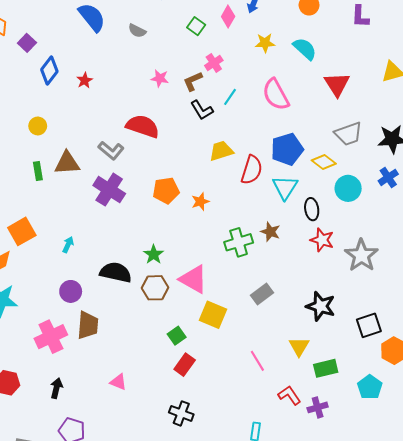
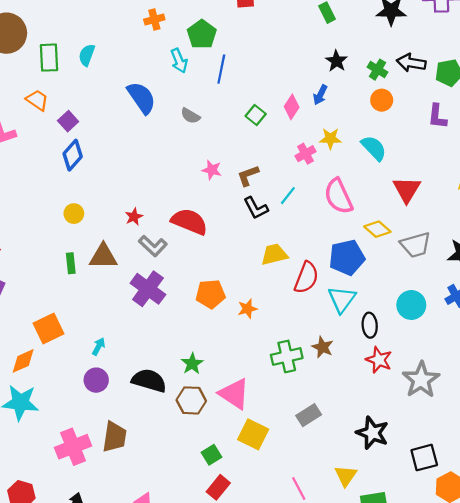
pink cross: (214, 63) -> (306, 154), moved
blue diamond: (49, 71) -> (73, 155), moved
red star: (85, 80) -> (134, 217), moved
yellow diamond: (324, 162) -> (377, 229), moved
purple circle: (71, 291) -> (96, 380), moved

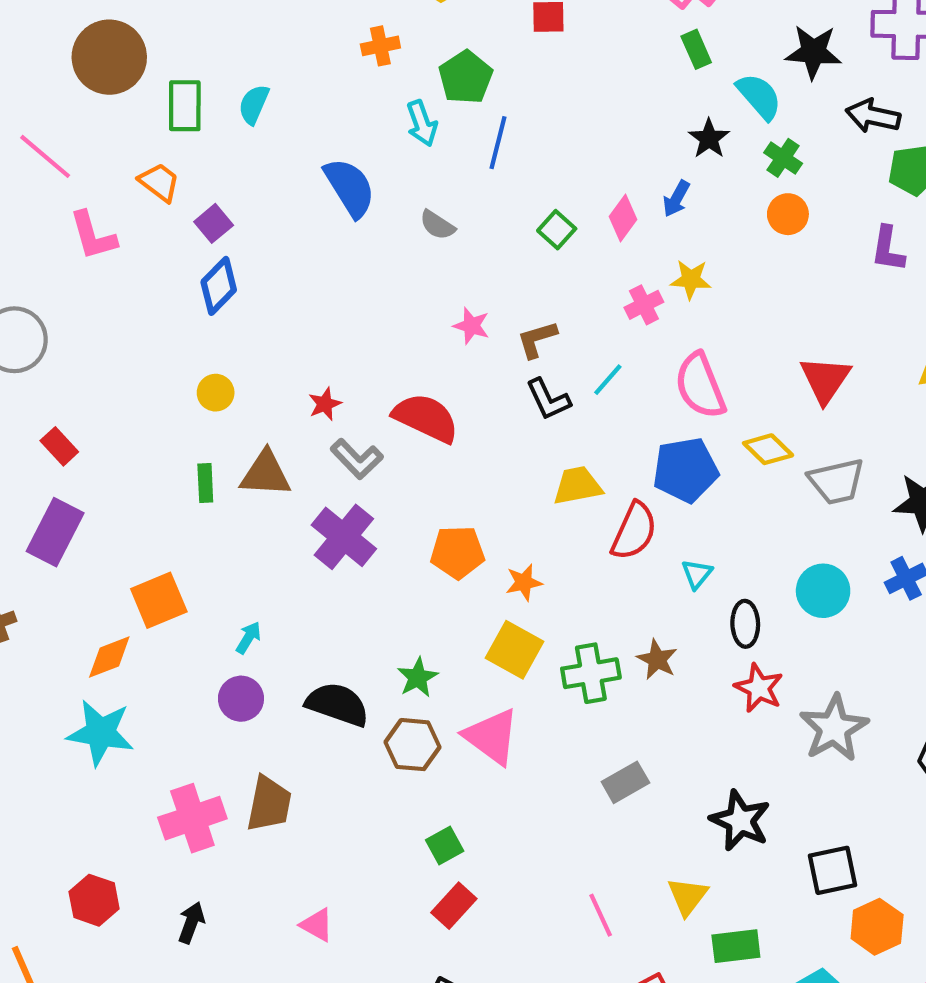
black arrow: (411, 63) -> (873, 116), moved
cyan semicircle: (374, 148) -> (759, 96), moved
blue pentagon: (347, 257) -> (685, 470), moved
cyan triangle: (342, 299) -> (697, 574), size x0.6
yellow square: (253, 434) -> (514, 650), moved

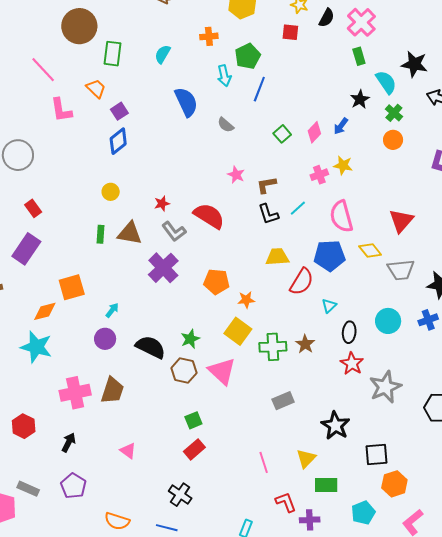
cyan semicircle: (254, 104) -> (163, 54), moved

